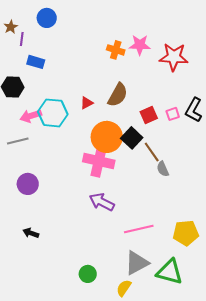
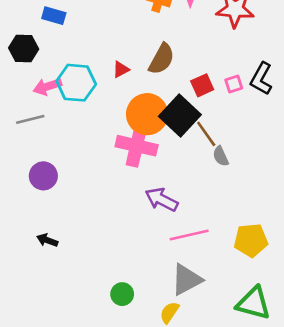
black square: (132, 138) -> (180, 115), size x1.4
purple arrow: (102, 202) -> (162, 200), moved
green triangle: (170, 272) -> (253, 303), moved

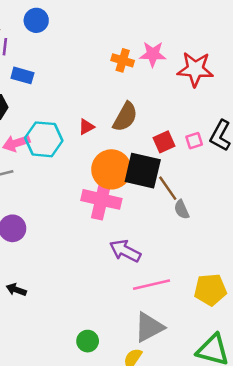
black square: (180, 115) -> (143, 171), turned -30

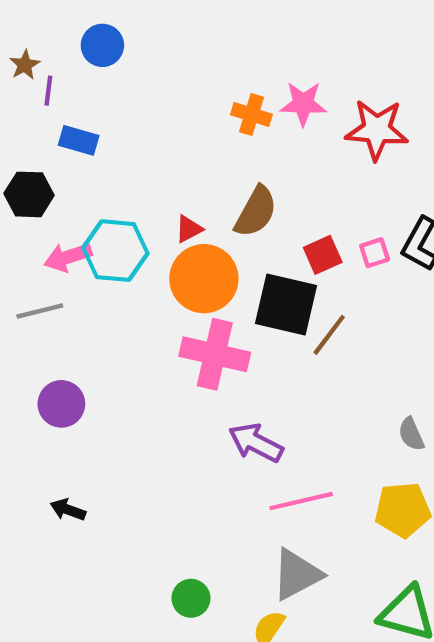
orange circle: (111, 169) -> (204, 279), moved
brown line: (168, 188) -> (329, 335), turned 72
gray semicircle: (182, 210) -> (411, 434), moved

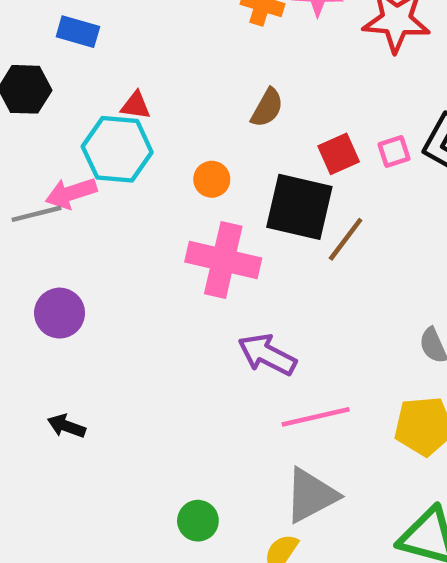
brown semicircle: (256, 212) -> (267, 108), size x0.7
red triangle: (189, 229) -> (136, 105), moved, turned 36
pink arrow: (68, 257) -> (71, 193), moved
orange circle: (204, 279) -> (212, 179), size x0.5

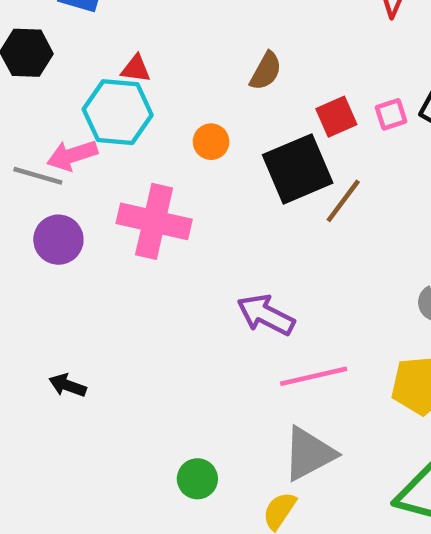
black square: (299, 207) -> (298, 169), turned -36
gray line: (36, 214) -> (38, 176), turned 30
pink cross: (223, 260) -> (154, 221), moved
purple circle: (60, 313) -> (58, 240), moved

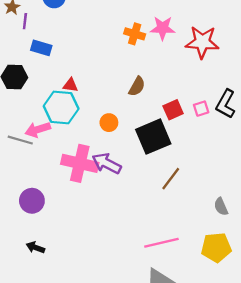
brown line: (343, 201) -> (171, 179), moved
purple circle: (58, 240) -> (32, 201), moved
purple arrow: (266, 315) -> (107, 163), moved

